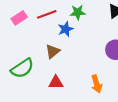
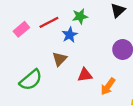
red triangle: (56, 82) -> (85, 75), moved
orange arrow: (97, 84) -> (108, 86), turned 60

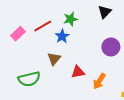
green semicircle: (31, 80) -> (29, 79), turned 30

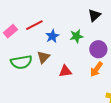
green star: (71, 19) -> (76, 36), moved
green semicircle: (29, 79) -> (21, 62), moved
orange arrow: (99, 81) -> (96, 69), moved

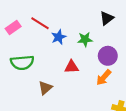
red line: (34, 25) -> (40, 23), turned 54
brown triangle: (43, 57) -> (45, 88), moved
red triangle: (65, 71) -> (71, 67), moved

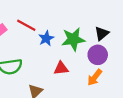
black triangle: (107, 18) -> (102, 33), moved
green star: (85, 39) -> (73, 39), size x1.5

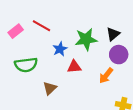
blue star: (46, 38) -> (60, 49), moved
purple circle: (98, 55) -> (119, 55), moved

